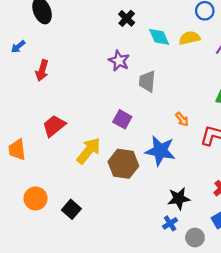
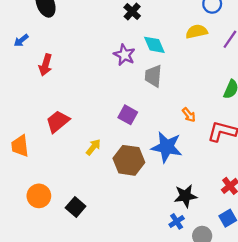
cyan diamond: (159, 37) -> (154, 45), moved
yellow arrow: (89, 151) -> (93, 147), size x0.6

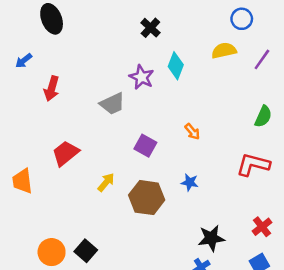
cyan diamond: (154, 45) -> (176, 66), turned 45
gray trapezoid: (153, 76) -> (112, 104), moved, turned -120
orange arrow: (189, 115) -> (192, 132), moved
blue star: (167, 147) -> (190, 182), size x0.5
orange circle: (39, 196) -> (52, 252), moved

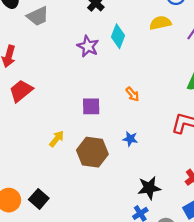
gray trapezoid: (112, 104) -> (38, 16), moved
purple square: (145, 146) -> (91, 106), turned -30
red trapezoid: (65, 153) -> (21, 91), moved

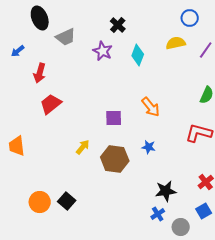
purple star: (88, 46) -> (103, 51), moved
orange arrow: (132, 94) -> (151, 107), size x1.5

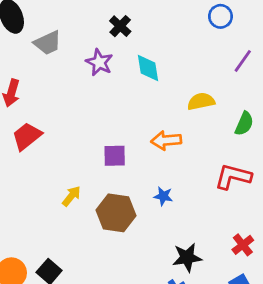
yellow semicircle: (176, 43) -> (201, 101), moved
cyan diamond: (138, 55) -> (148, 68), turned -30
orange arrow: (151, 107) -> (166, 140), turned 125

